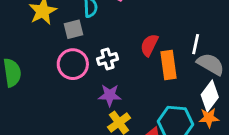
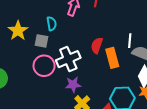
gray square: (74, 29) -> (41, 41), turned 32
white cross: (107, 59) -> (68, 59), size x1.6

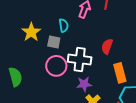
orange rectangle: (112, 58) -> (120, 73), moved
white cross: (68, 59) -> (80, 60), turned 30

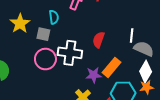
orange rectangle: (120, 73) -> (112, 67), turned 54
purple star: (84, 84) -> (94, 75), moved

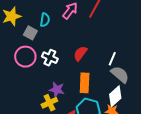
white cross: (70, 53) -> (50, 58), size x0.7
orange rectangle: (112, 67) -> (85, 83), turned -54
purple star: (94, 75) -> (57, 90), moved

